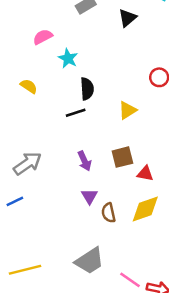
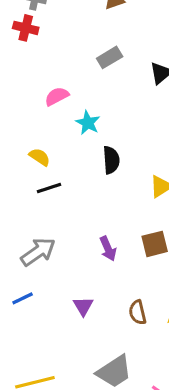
black line: (76, 113) -> (49, 188), moved
purple triangle: (90, 196) -> (83, 306), moved

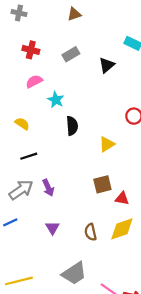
red cross: (26, 28) -> (31, 50), moved
black line: (49, 188) -> (29, 156), moved
purple arrow: (108, 249) -> (48, 188), moved

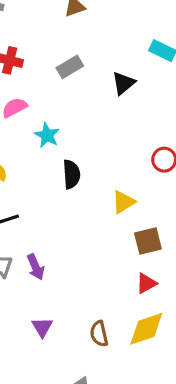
brown square: (102, 184) -> (148, 241), moved
red triangle: (122, 199) -> (146, 283), turned -40

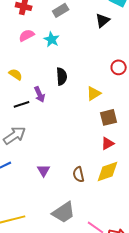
black triangle: (123, 83) -> (103, 20), moved
cyan star: (47, 135) -> (52, 39), moved
purple arrow: (36, 267) -> (40, 94), moved

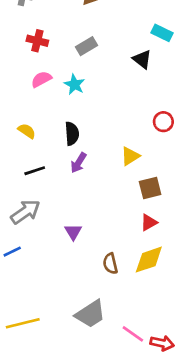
black triangle: (103, 20) -> (142, 59), turned -42
black semicircle: (62, 76) -> (72, 134), moved
purple arrow: (40, 94) -> (78, 163), moved, turned 56
purple triangle: (44, 170) -> (73, 232), moved

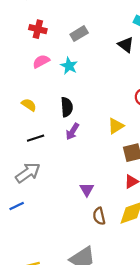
purple triangle: (73, 232) -> (87, 189), moved

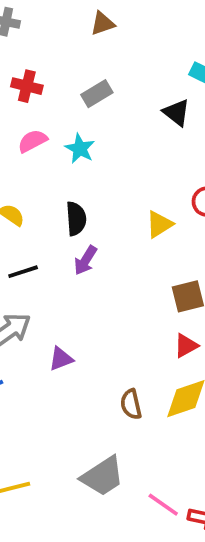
yellow triangle: (116, 126) -> (159, 224), moved
purple triangle: (87, 189) -> (61, 359), moved, turned 40

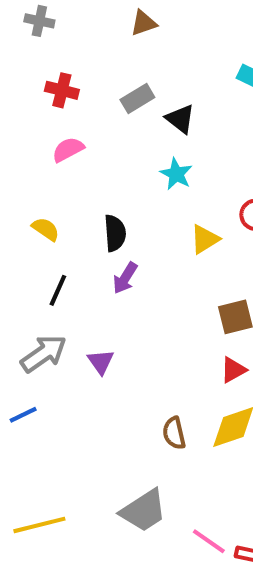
black triangle: (176, 113) -> (180, 119), moved
cyan star: (80, 149) -> (176, 174), moved
black line: (23, 272) -> (58, 290), turned -48
purple triangle: (61, 359) -> (101, 362), moved, turned -44

